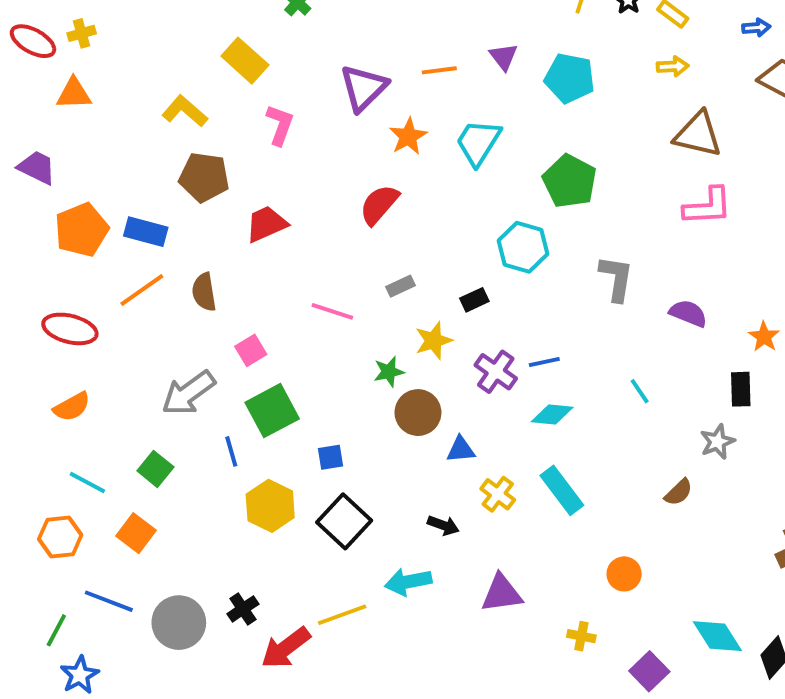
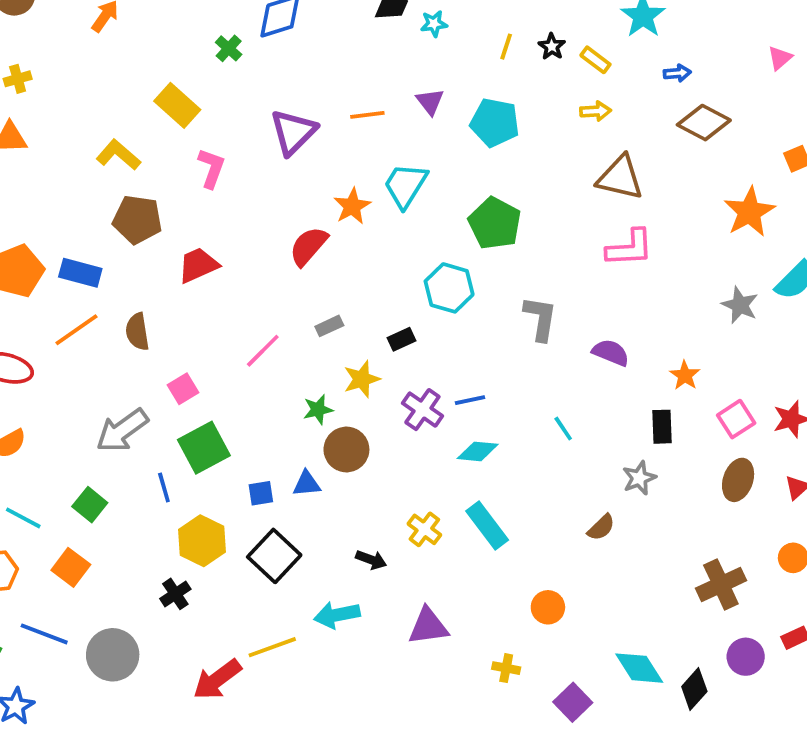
orange star: (408, 136) -> (352, 206), moved
pink line: (332, 311) -> (263, 351), turned -63
blue triangle: (461, 449) -> (307, 484), moved
black cross: (243, 609) -> (175, 594), moved

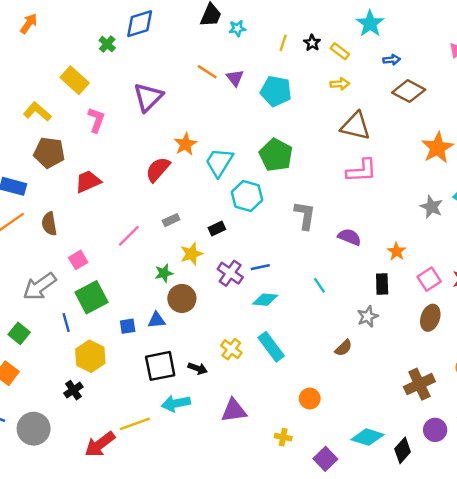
orange line: (367, 115) -> (207, 72), moved, turned 40
cyan trapezoid: (405, 185) -> (219, 162), moved
black square: (274, 556) -> (160, 366), moved, turned 36
cyan diamond: (639, 668) -> (368, 437), turned -40

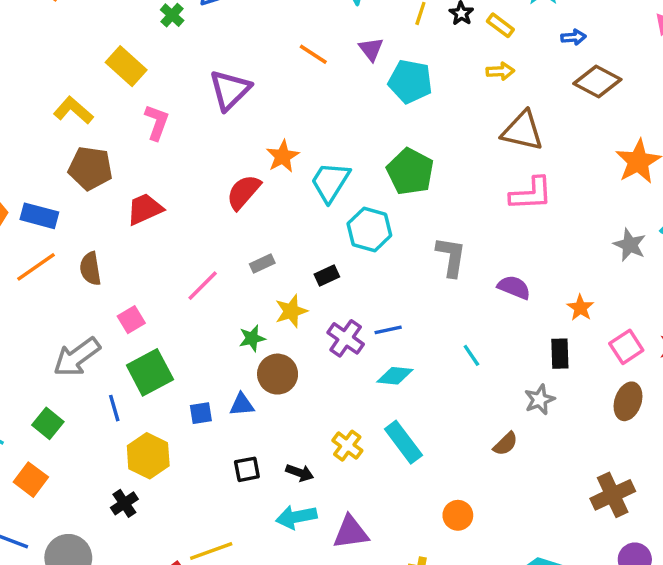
purple triangle: (235, 78) -> (371, 49), moved
black square: (160, 366) -> (247, 469), size x0.6
cyan arrow: (176, 403) -> (296, 517), moved

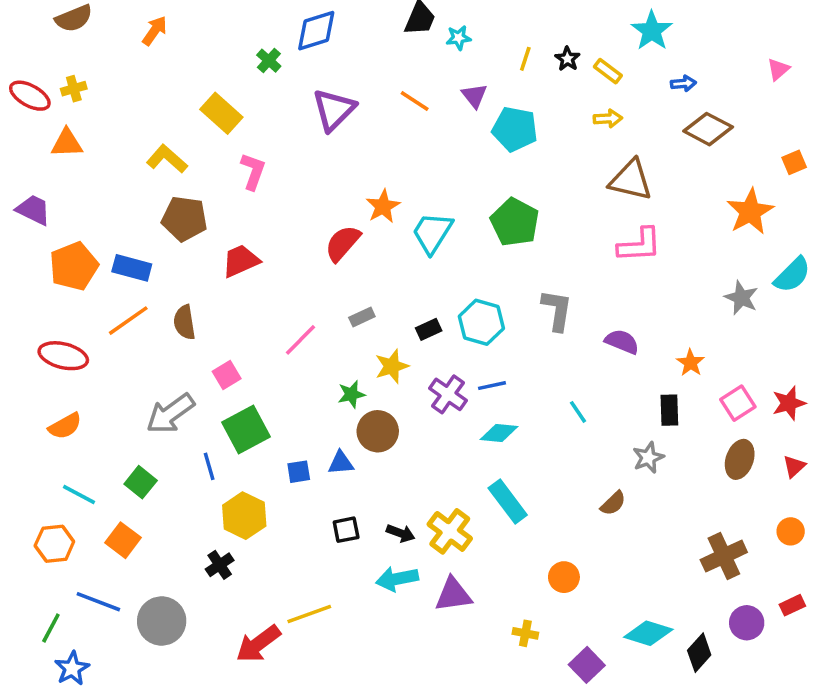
purple triangle: (230, 90) -> (334, 110), moved
cyan hexagon: (369, 229) -> (481, 322), moved
yellow cross: (347, 446) -> (450, 531), moved, size x1.4

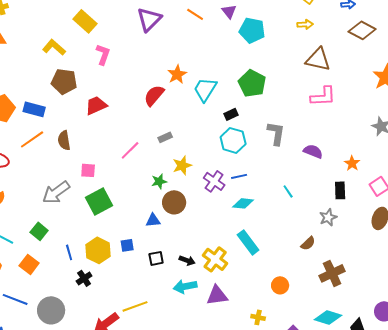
black rectangle: (429, 329) -> (231, 114), moved
pink square: (227, 375) -> (88, 170), turned 35
blue line: (209, 466) -> (69, 252), moved
blue square: (299, 472) -> (127, 245), moved
brown cross: (724, 556) -> (332, 273), moved

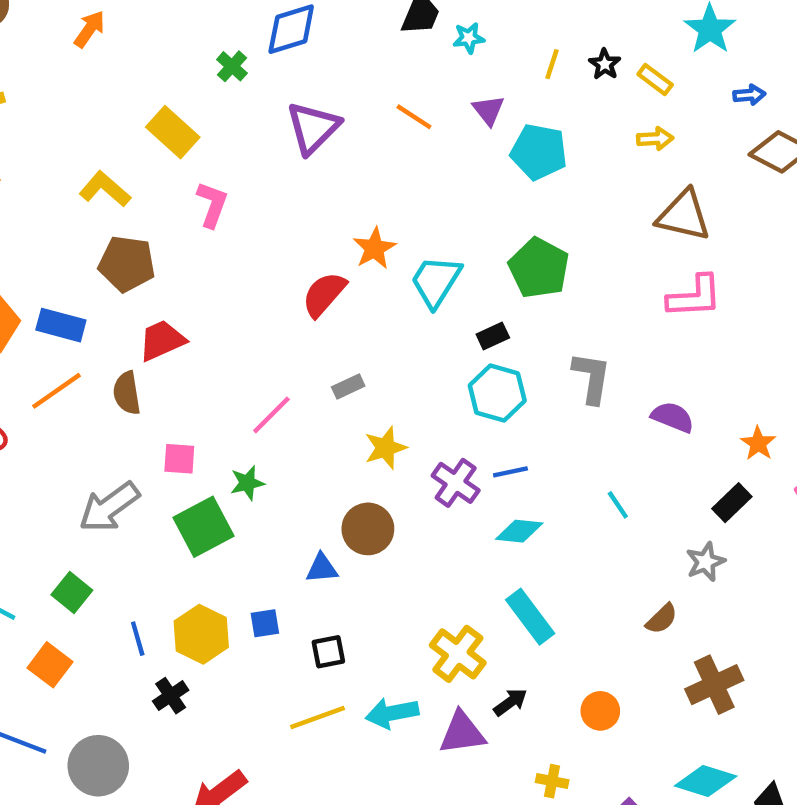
red trapezoid: (96, 105) -> (162, 340), moved
green star: (159, 181) -> (247, 483), moved
black rectangle: (340, 190) -> (732, 503), turned 48
black arrow: (187, 260) -> (510, 702), moved, turned -56
yellow line: (135, 306) -> (317, 717), moved

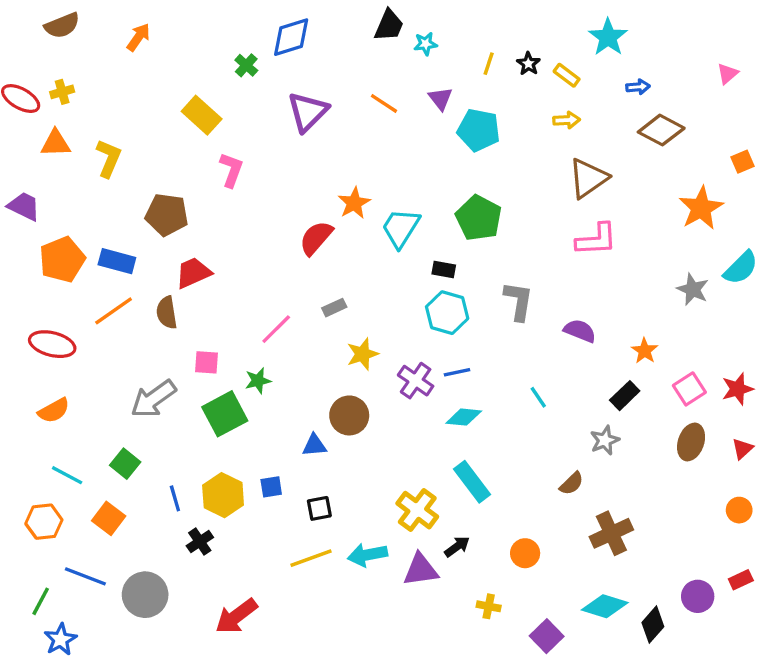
yellow L-shape: (105, 189) -> (109, 158), moved, turned 72
brown triangle: (684, 215) -> (588, 178), turned -48
black rectangle: (493, 336) -> (444, 269), turned 35

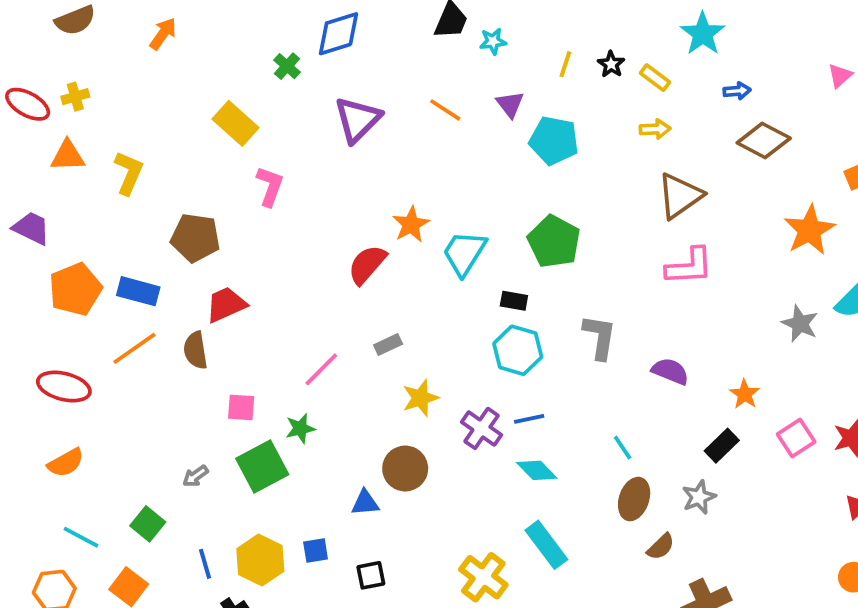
gray arrow: (153, 399) -> (195, 476), moved, size x0.5
cyan diamond: (464, 417) -> (537, 470), turned 40
brown ellipse: (691, 442) -> (634, 499), moved

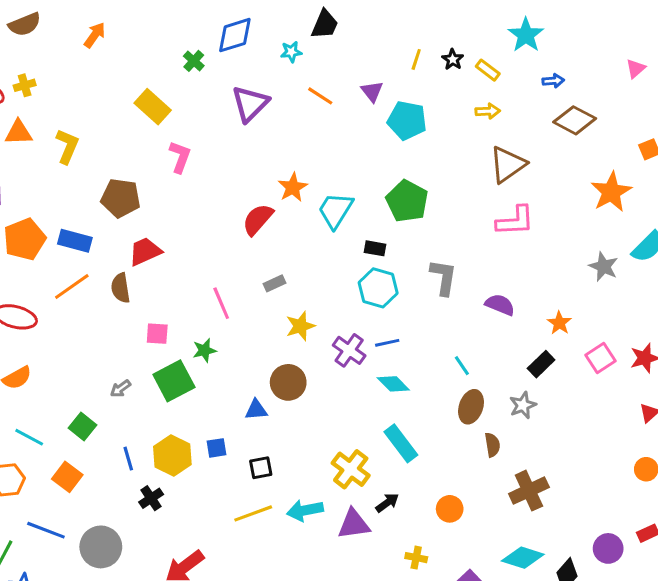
cyan star: (493, 41) -> (291, 52), moved
pink line: (321, 369) -> (221, 303), turned -68
brown semicircle: (661, 547) -> (492, 445), turned -55

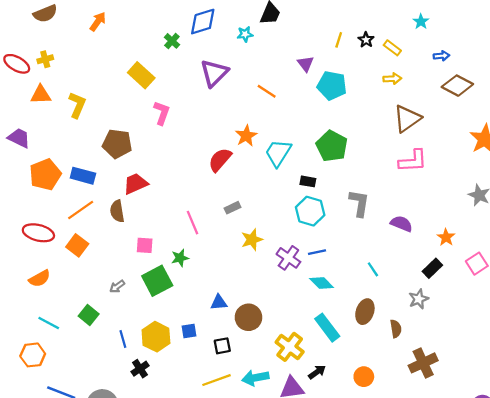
cyan star: (526, 35) -> (421, 22), size x0.6
orange line: (320, 96) -> (267, 91), moved
brown circle: (288, 382) -> (248, 317), moved
brown ellipse: (471, 407) -> (365, 312), moved
orange square: (67, 477) -> (77, 245), moved

